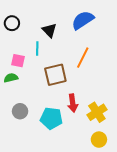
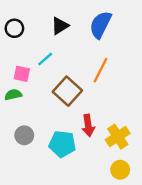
blue semicircle: (83, 20) -> (100, 25), turned -30
black triangle: (49, 30) -> (60, 26), moved, turned 42
cyan line: (37, 48) -> (45, 59), turned 48
brown square: (55, 75) -> (67, 91), turned -35

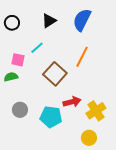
red arrow: (88, 125) -> (72, 102), turned -96
yellow circle: (120, 170) -> (89, 138), moved

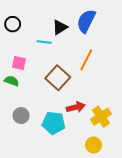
black triangle: (49, 21) -> (60, 27), moved
cyan line: (37, 48) -> (44, 42), moved, turned 48
green semicircle: (11, 77) -> (12, 81), turned 32

